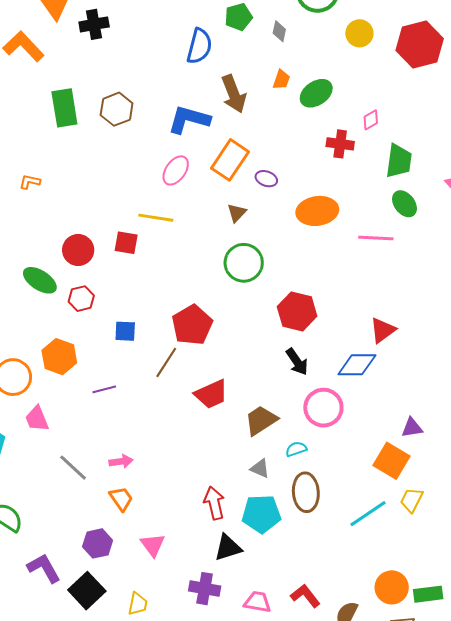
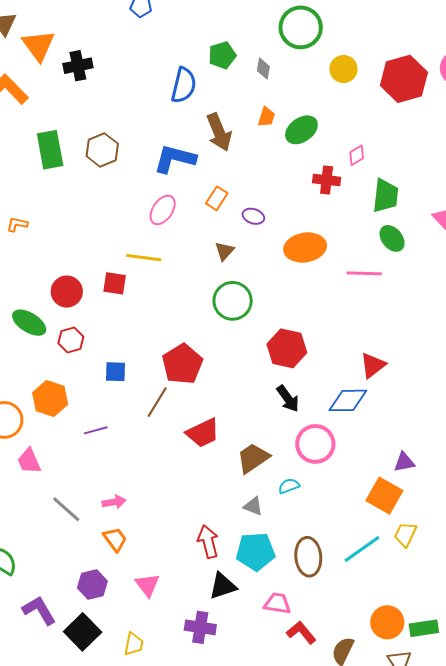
orange rectangle: (230, 160) -> (217, 198), size x0.6
brown ellipse: (306, 492) -> (308, 557), moved
pink trapezoid: (257, 602) -> (277, 603), moved

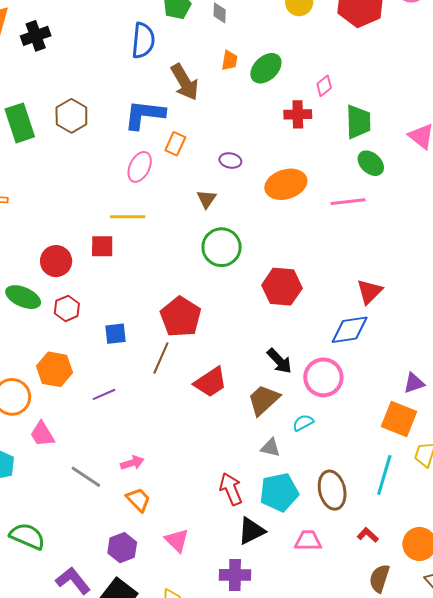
orange rectangle: (217, 198) -> (175, 144), moved
black arrow: (288, 399) -> (279, 361), moved
cyan line: (362, 549) -> (384, 475), turned -30
red L-shape: (301, 632) -> (368, 535), moved, size x0.7

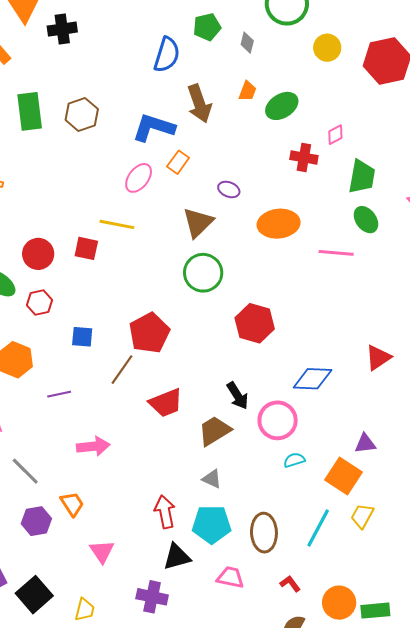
brown triangle: (207, 199) -> (198, 223), size x1.6
red triangle: (369, 292) -> (378, 358), moved
cyan semicircle: (303, 423) -> (294, 460), moved
pink arrow: (132, 463) -> (93, 446), moved, size x1.4
purple hexagon: (122, 548) -> (36, 521), moved

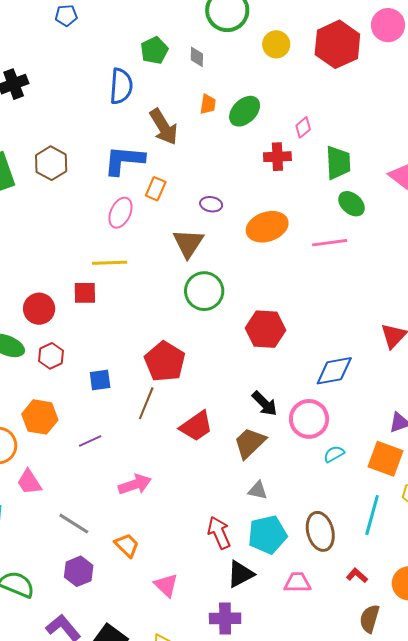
purple hexagon: (36, 521) -> (79, 571), moved

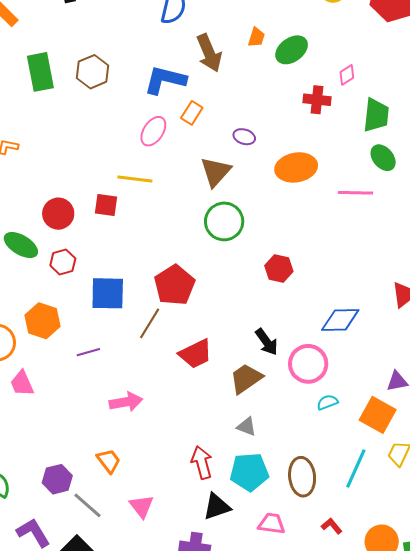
red hexagon: (266, 329) -> (279, 269), size x0.7
blue square: (100, 380) -> (108, 293), size x1.6
gray line: (74, 524) -> (87, 505), moved

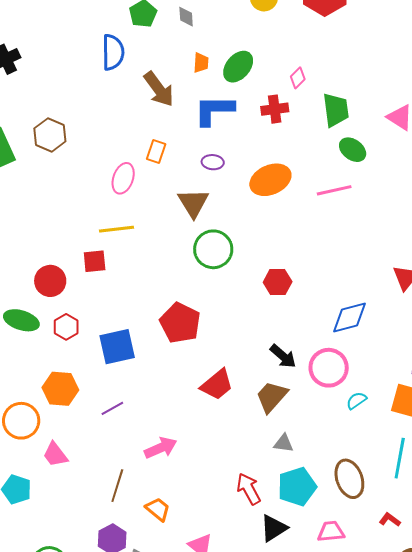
blue L-shape: (165, 80) -> (214, 110), moved
brown line: (150, 323) -> (117, 486), moved

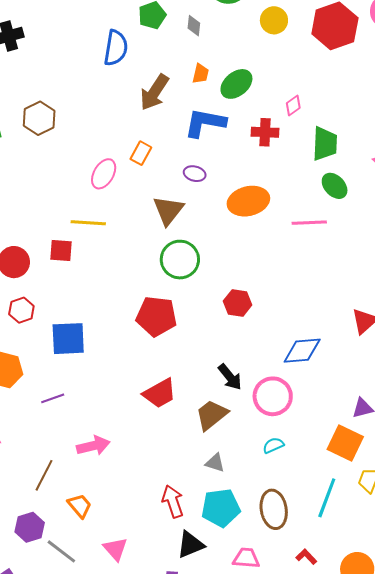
brown arrow: (159, 89) -> (154, 92), turned 60
red pentagon: (180, 323) -> (156, 316), moved, turned -30
cyan semicircle: (356, 401) -> (273, 445), moved

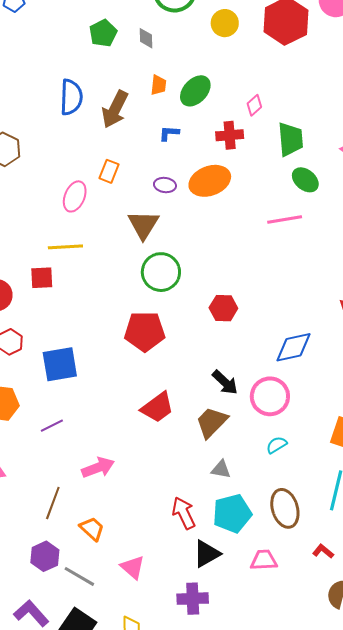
blue semicircle: (116, 48) -> (71, 97), moved
blue L-shape: (205, 123) -> (169, 133), size x0.5
orange ellipse: (248, 201) -> (210, 181), moved

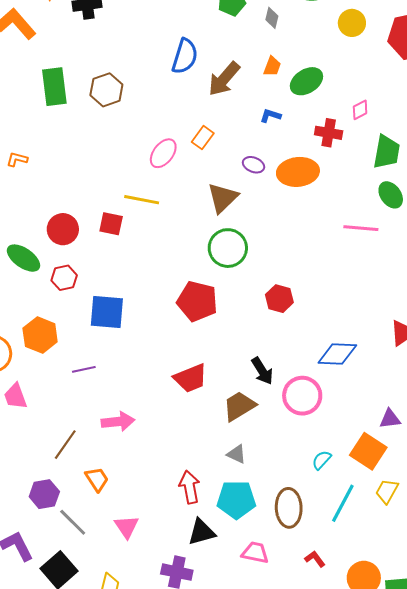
cyan semicircle: (277, 445) -> (322, 460), moved, turned -30

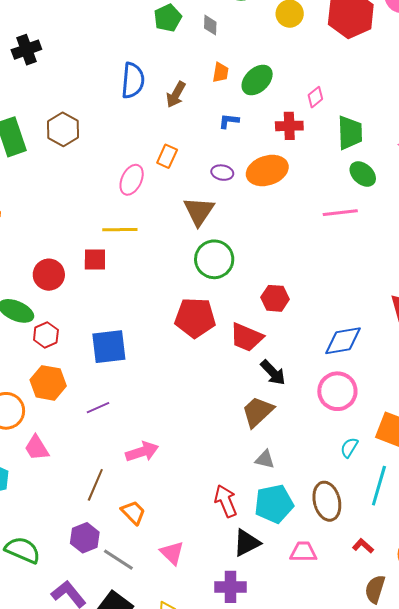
brown arrow: (224, 79) -> (176, 95), size x0.7
red hexagon: (64, 278) -> (46, 335), moved
red trapezoid: (191, 378) -> (247, 337), moved, turned 57
pink circle: (302, 396) -> (337, 391), moved

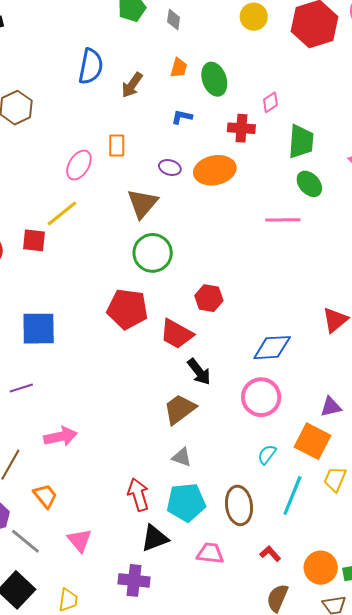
green ellipse: (257, 80) -> (214, 79), turned -72
orange rectangle: (167, 156) -> (117, 145), turned -30
yellow line: (120, 230) -> (62, 213), turned -44

